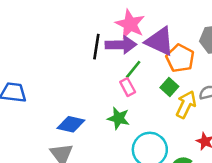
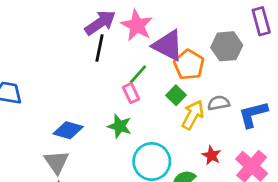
purple arrow: (121, 45) -> (100, 23), moved, turned -36

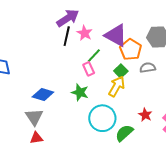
pink star: (137, 25) -> (85, 33), moved, size x0.7
gray semicircle: (219, 103) -> (148, 68), moved
yellow arrow: (193, 115) -> (117, 86), moved

